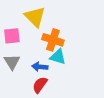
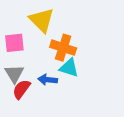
red semicircle: (40, 85) -> (21, 89), moved

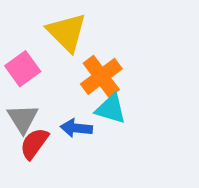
pink square: (14, 43) -> (23, 69), turned -30
orange cross: (63, 48) -> (101, 76), turned 35

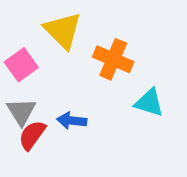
orange cross: (101, 76) -> (113, 59), moved, turned -30
cyan triangle: (111, 109) -> (149, 103), moved

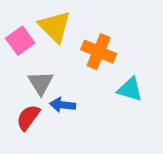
pink square: (21, 65) -> (20, 41), moved
gray triangle: (21, 112) -> (41, 83), moved

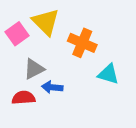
gray triangle: (41, 83) -> (34, 69), turned 35
red semicircle: (28, 117) -> (24, 98), turned 50

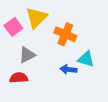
yellow triangle: (46, 22) -> (36, 18), turned 30
blue arrow: (52, 87) -> (68, 69), moved

